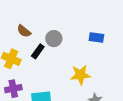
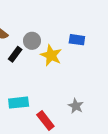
yellow star: (80, 75) -> (51, 55), moved, turned 30

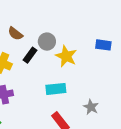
blue rectangle: (77, 40) -> (103, 45), moved
cyan rectangle: (19, 103) -> (56, 89), moved

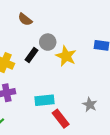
brown semicircle: (15, 34) -> (25, 19), moved
cyan rectangle: (56, 89) -> (44, 100), moved

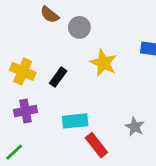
gray circle: (48, 42) -> (79, 27), moved
black rectangle: (32, 55) -> (58, 77), moved

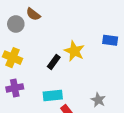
gray circle: (79, 27) -> (16, 24), moved
black rectangle: (58, 77) -> (54, 62), moved

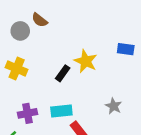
purple cross: (15, 88) -> (27, 113), moved
gray star: (98, 100) -> (114, 106), moved

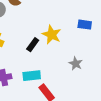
gray star: (114, 106) -> (76, 64), moved

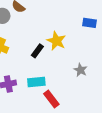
blue rectangle: (85, 25) -> (89, 23), moved

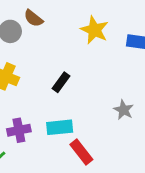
yellow star: (56, 41) -> (94, 30), moved

